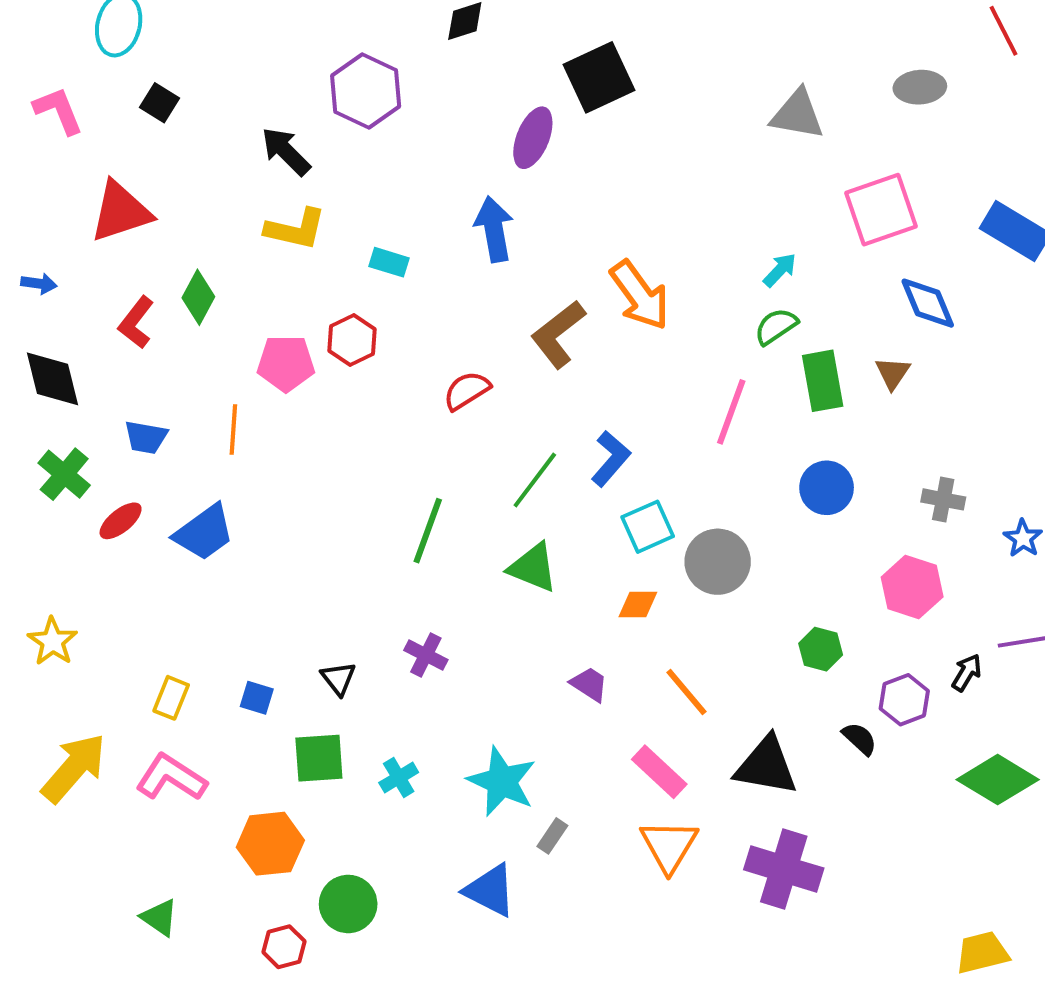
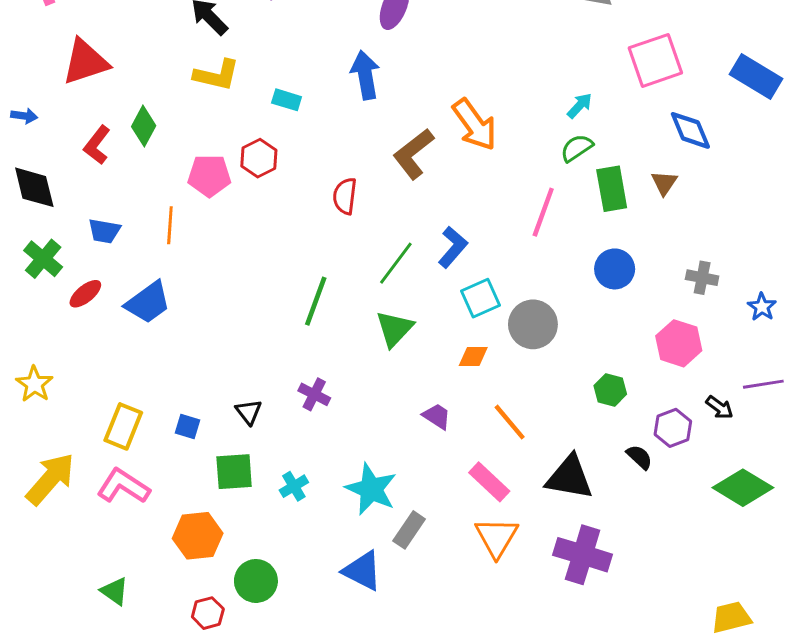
red semicircle: (467, 391) -> (345, 196), turned -51
green triangle: (533, 568) -> (394, 329), turned 51
black arrow: (967, 673) -> (720, 407), turned 96
yellow rectangle: (171, 698) -> (123, 426), size x1.4
gray rectangle: (552, 836) -> (409, 530), size x1.4

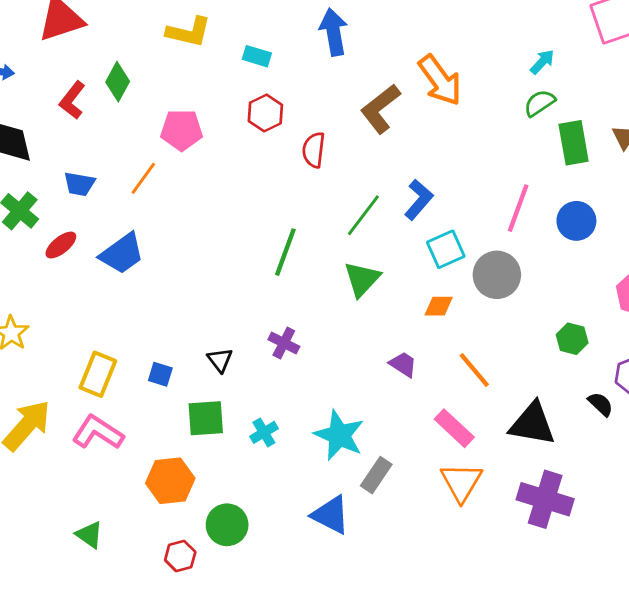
red hexagon: (259, 158) -> (265, 113), moved
pink line: (543, 212) -> (518, 208), moved
orange line: (170, 225) -> (143, 178), turned 32

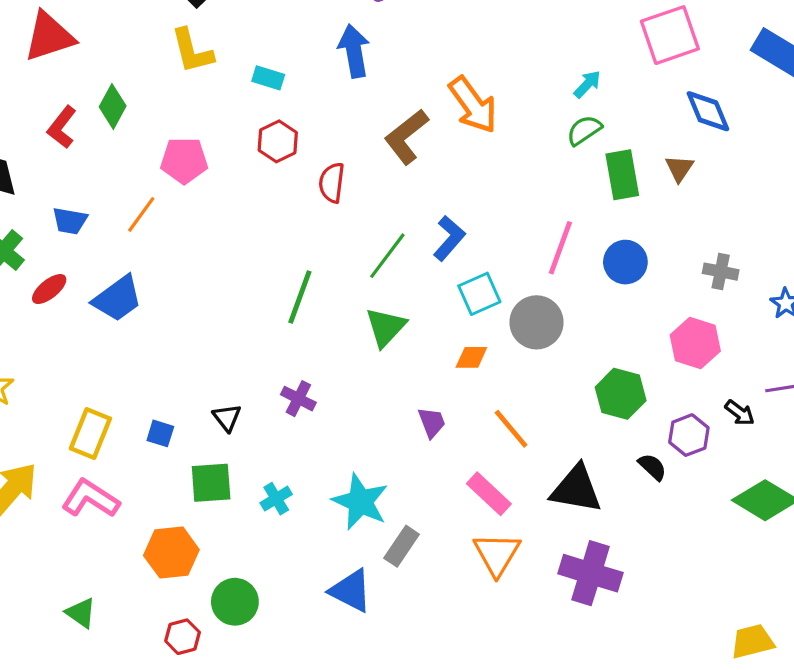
yellow L-shape: (189, 32) -> (192, 51), turned 63
green hexagon: (572, 339) -> (621, 394), size x1.4
purple trapezoid: (403, 364) -> (432, 422), turned 36

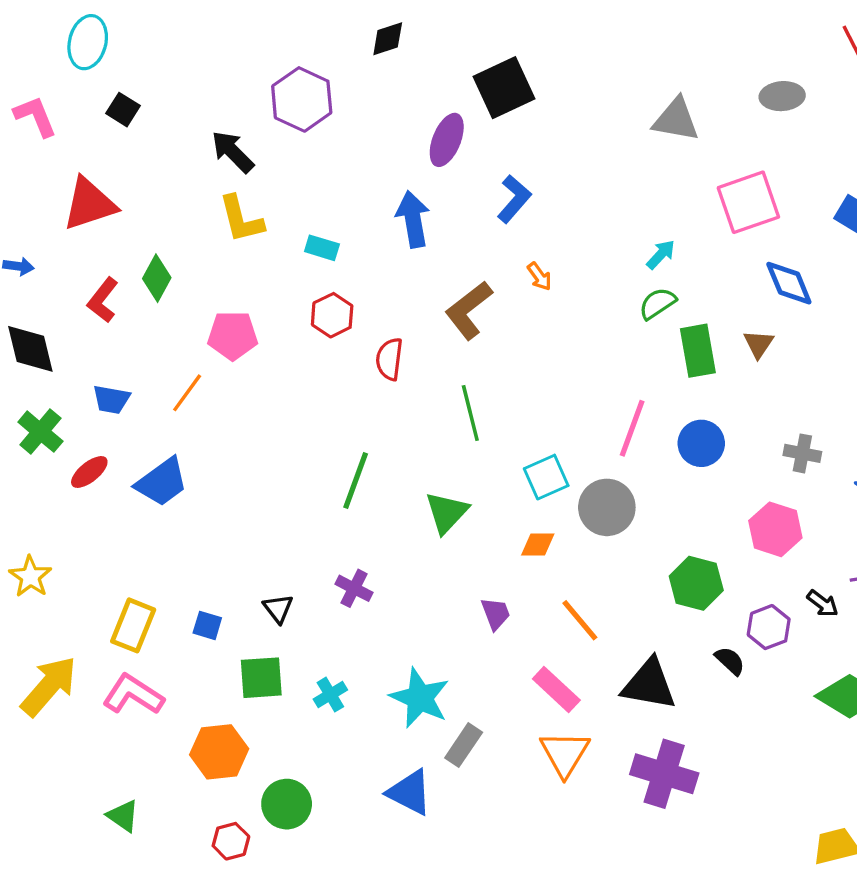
orange arrow: (473, 105) -> (539, 276), size x0.5
blue L-shape: (449, 238) -> (514, 199), moved
green line: (387, 256) -> (470, 413), moved, turned -51

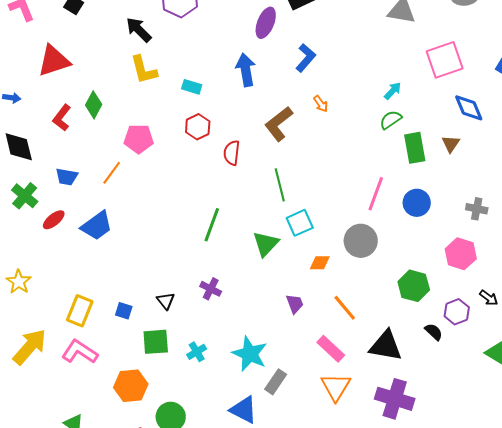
cyan square: (546, 477) -> (300, 223), moved

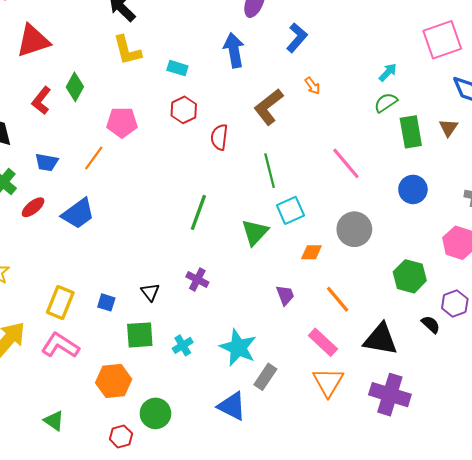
pink line: (376, 194) -> (346, 163), moved, turned -60

